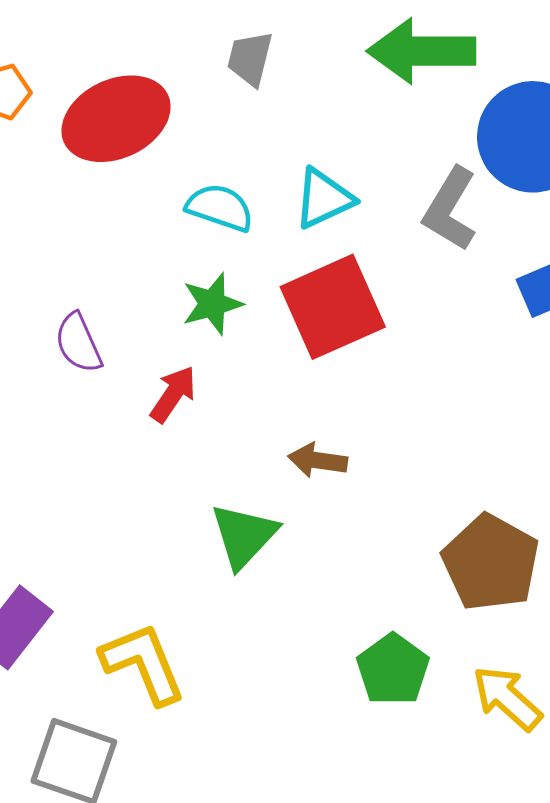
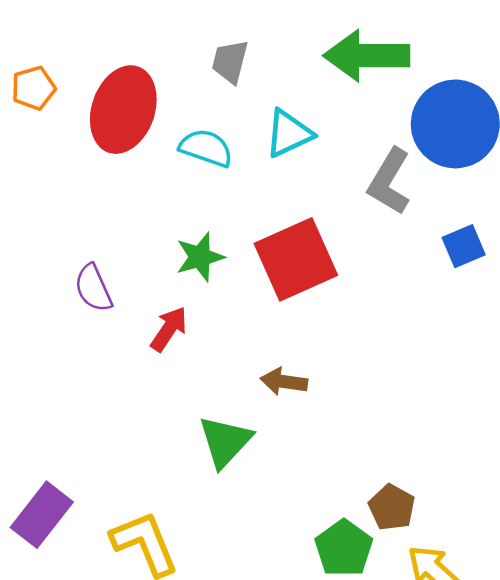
red ellipse: (116, 119) -> (123, 110), turned -46
cyan triangle: (324, 199) -> (289, 134), moved
cyan semicircle: (220, 208) -> (206, 148), moved
brown pentagon: (491, 563) -> (392, 507), moved, size x0.6

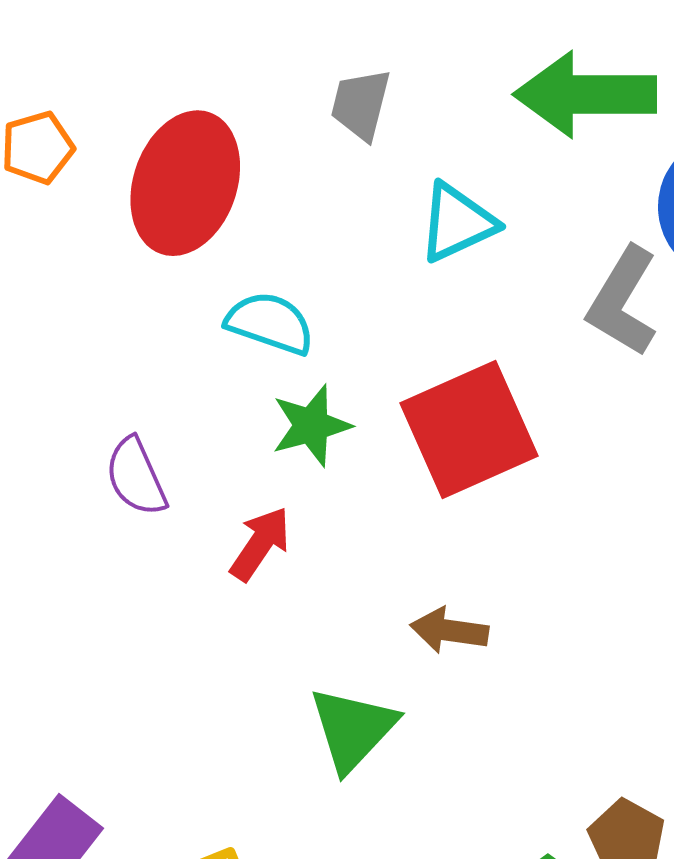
cyan semicircle: (206, 148) -> (270, 323), moved

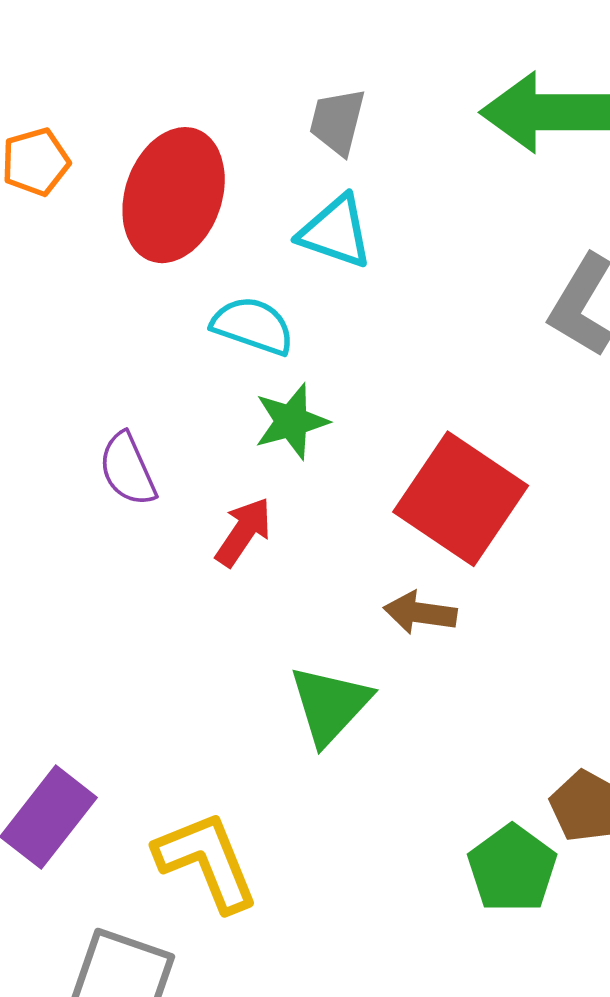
cyan triangle: (457, 223) -> (335, 232), moved, turned 44
red square: (469, 429) -> (461, 499), moved, turned -32

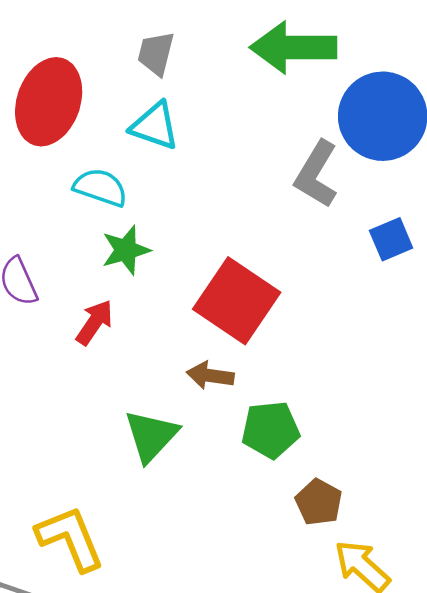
green pentagon: (512, 869) -> (270, 430), moved, turned 30

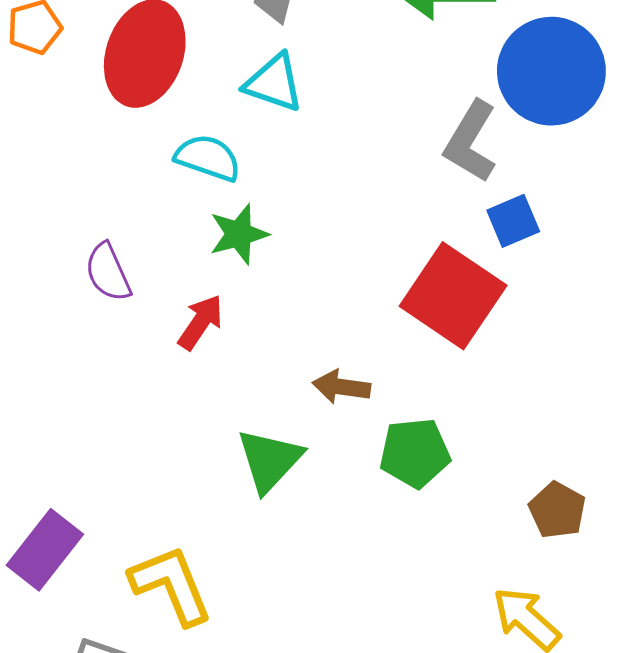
blue square: (391, 239) -> (513, 221), moved
red square: (237, 301) -> (453, 296), moved
brown pentagon: (319, 502) -> (557, 510), moved

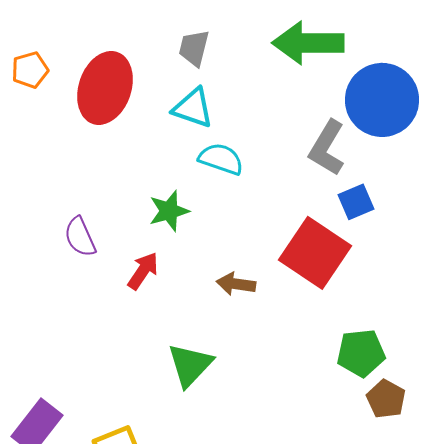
cyan semicircle: (208, 158) -> (221, 159), moved
brown arrow: (341, 387) -> (236, 284), moved
green pentagon: (415, 453) -> (361, 353), moved

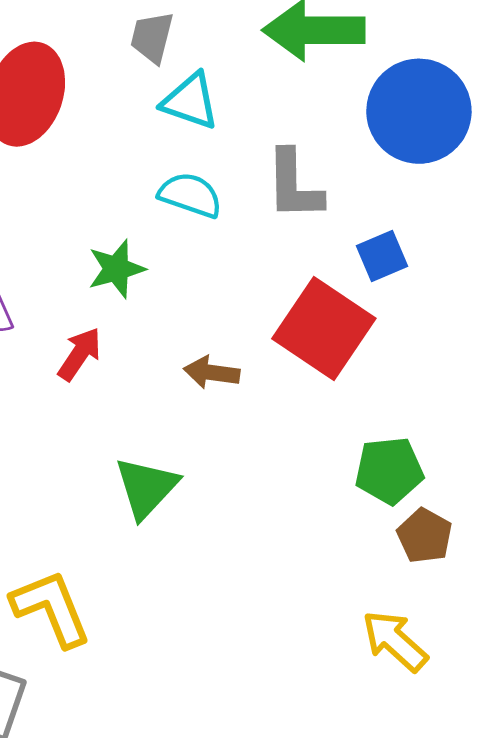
cyan triangle: (193, 108) -> (190, 101), moved
gray L-shape: (327, 148) -> (294, 185), moved, turned -32

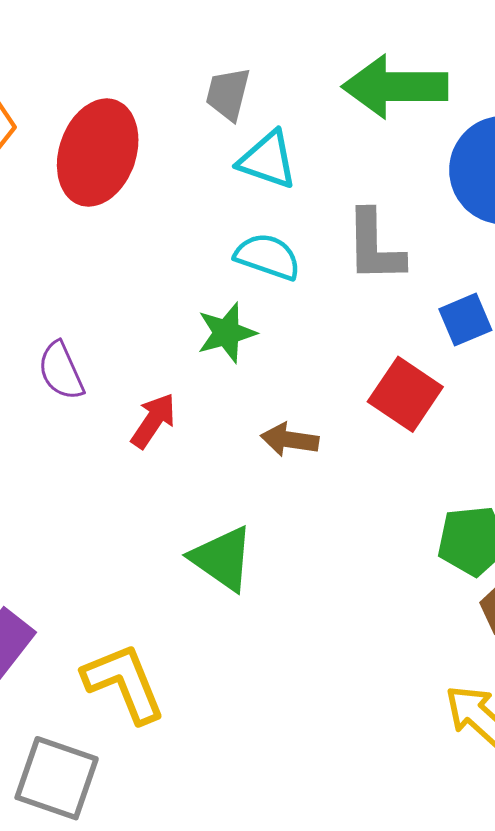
green star: (116, 269) -> (227, 333), moved
red square: (324, 328) -> (405, 394), size x0.7
green triangle: (146, 488) -> (222, 558), turned -38

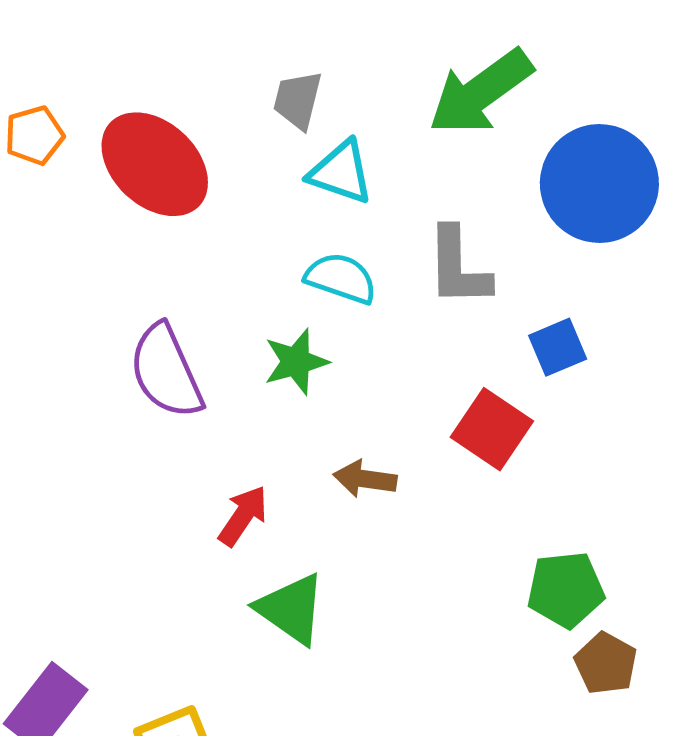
green arrow: (395, 87) -> (481, 92), turned -36
red ellipse: (98, 153) -> (155, 164), turned -66
purple semicircle: (61, 371) -> (166, 371), moved, size x1.5
red arrow: (153, 421) -> (243, 516), moved

